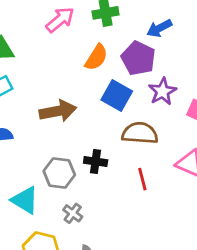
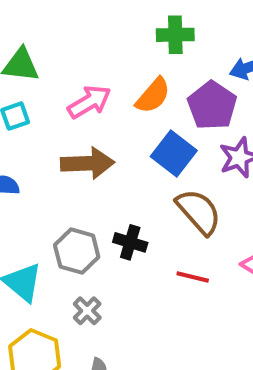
pink arrow: (60, 20) -> (89, 102), moved
brown semicircle: (140, 133) -> (199, 212), turned 36
red line: (142, 179) -> (193, 277), turned -70

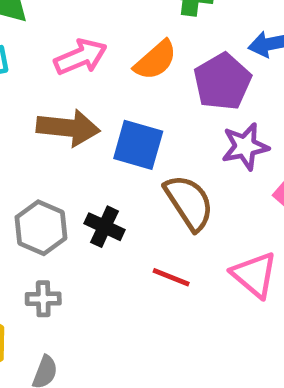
blue square: (174, 154) -> (138, 145), moved, turned -30
gray cross: (87, 311) -> (43, 299), turned 36

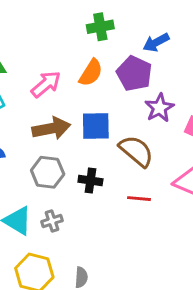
gray hexagon: (41, 228) -> (48, 172), moved
gray cross: (43, 299) -> (52, 221), moved

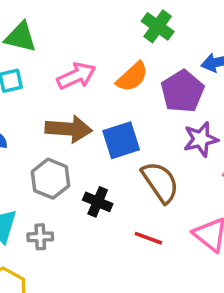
green cross: (100, 27) -> (158, 26), turned 30
blue square: (96, 126) -> (121, 140), turned -32

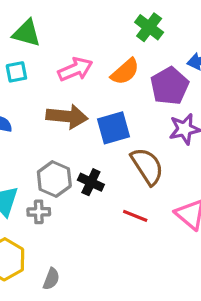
gray hexagon: (50, 179) -> (54, 179), moved

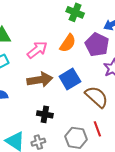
gray hexagon: (54, 179) -> (76, 138), moved
black cross: (91, 182) -> (45, 114), moved
red line: (135, 216) -> (97, 129), turned 63

